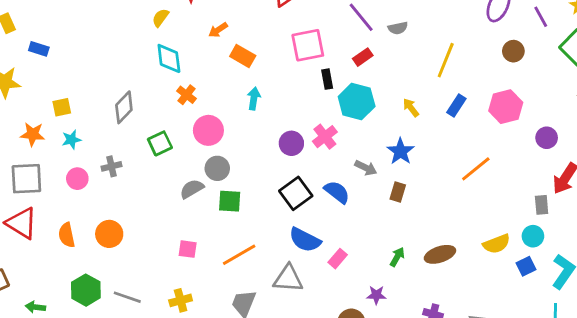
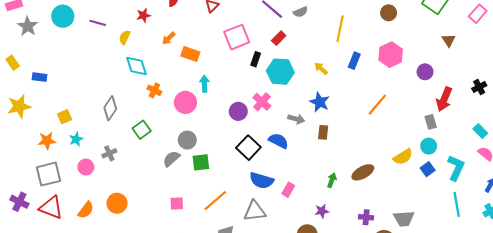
black rectangle: (327, 79) -> (256, 59), turned 40
pink circle: (208, 130) -> (185, 102), moved
orange semicircle: (67, 235) -> (86, 210), turned -120

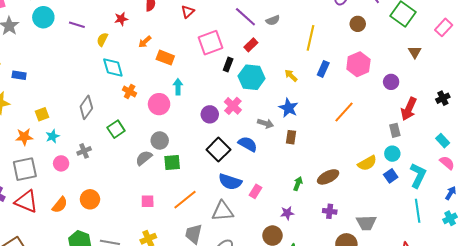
purple cross: (366, 217) -> (330, 211), moved

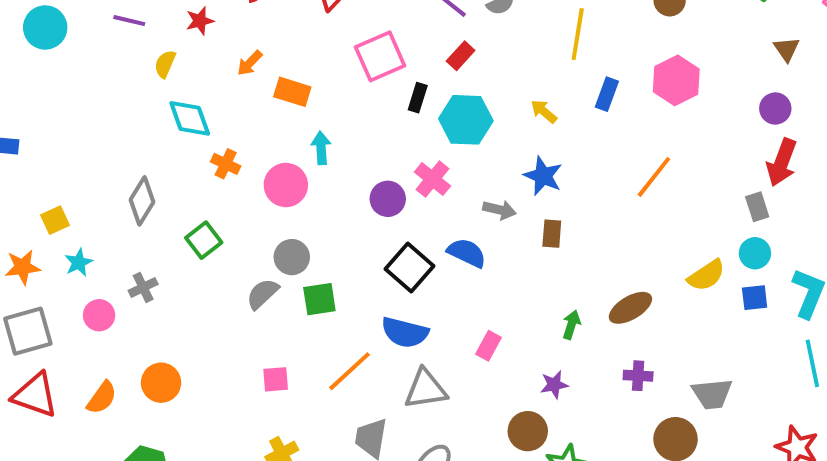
purple line: (77, 25) -> (129, 21), moved
purple circle: (391, 82) -> (775, 109), moved
blue square: (391, 176) -> (755, 298), turned 32
blue semicircle: (230, 182) -> (405, 332), moved

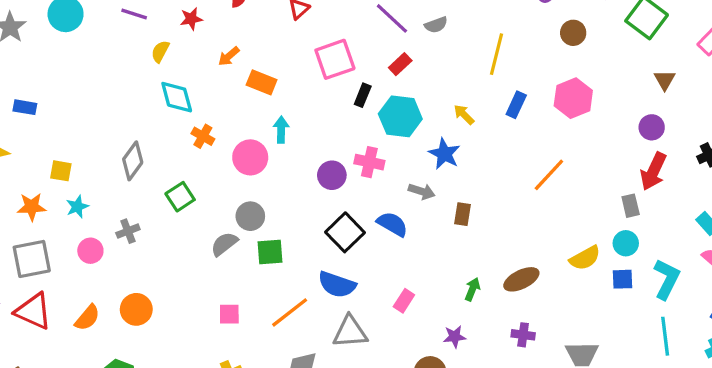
blue star: (543, 176) -> (444, 154), moved
pink cross: (432, 179) -> (369, 162), turned -32
yellow square: (55, 220) -> (61, 171), turned 30

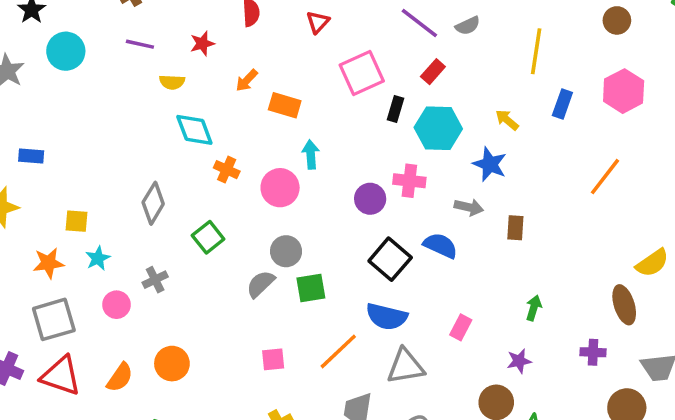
yellow semicircle: (160, 51) -> (172, 82), turned -110
brown ellipse: (521, 279) -> (624, 305), moved, turned -76

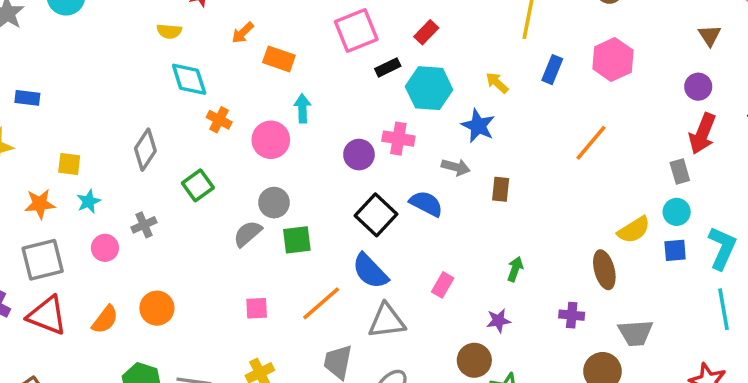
black rectangle: (395, 109) -> (388, 67), turned 45
blue semicircle: (387, 317) -> (370, 271), turned 30

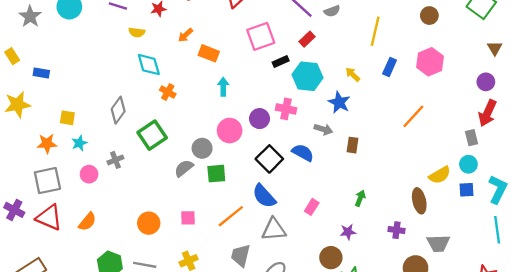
pink circle: (271, 140) -> (230, 131), moved
green square: (198, 185) -> (152, 135), size x1.4
orange circle: (157, 308) -> (149, 223), moved

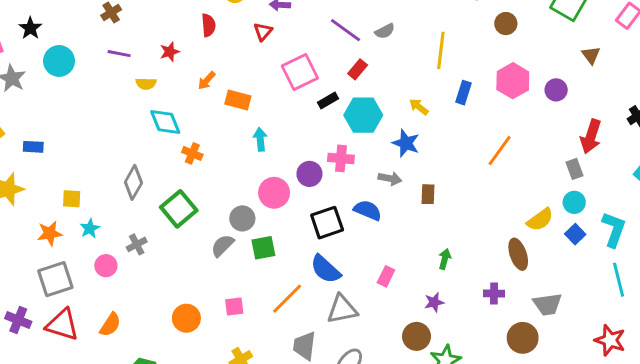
purple circle: (486, 82) -> (556, 90), moved
black square: (269, 159) -> (327, 223), turned 32
blue square: (467, 190) -> (575, 234), turned -35

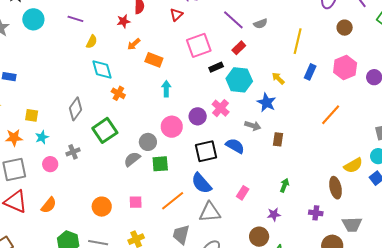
red star: (170, 52) -> (123, 21), moved
yellow semicircle: (146, 84) -> (92, 42), turned -72
pink cross: (341, 158) -> (221, 108), turned 30

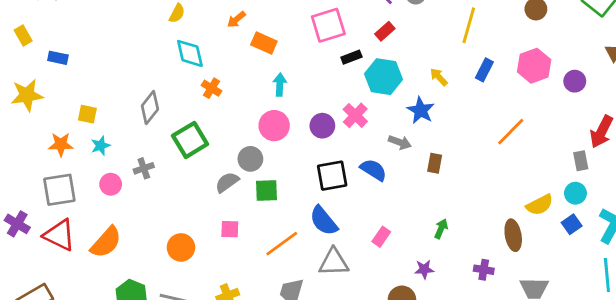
pink circle: (172, 127) -> (274, 126), moved
pink square: (136, 202) -> (230, 229), moved
orange semicircle: (49, 205) -> (106, 242), size x1.4

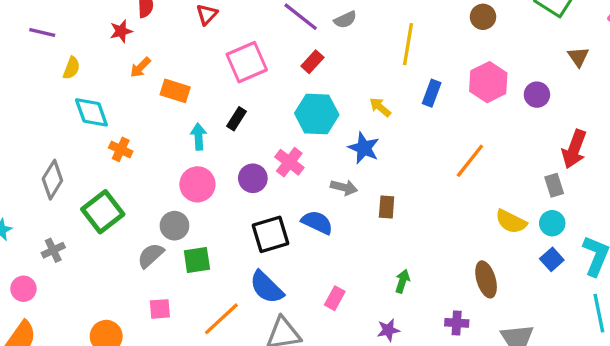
black rectangle: (351, 57) -> (237, 119), moved, turned -30
pink circle: (111, 184) -> (23, 289), moved
yellow semicircle: (540, 205) -> (511, 222), moved, turned 60

